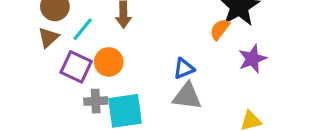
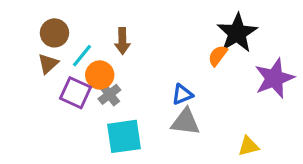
purple star: (252, 59) -> (274, 78), moved, size x1.4
orange circle: (109, 62) -> (100, 75), moved
gray cross: (96, 101) -> (109, 94), moved, turned -35

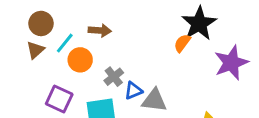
brown arrow: (122, 41) -> (100, 30), turned -85
purple square: (75, 93) -> (59, 99), moved
gray cross: (109, 94) -> (114, 77), moved
blue triangle: (182, 94) -> (133, 91), moved

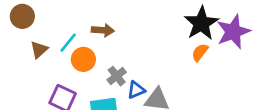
brown circle: (41, 23) -> (22, 16), moved
orange semicircle: (182, 43) -> (200, 52), moved
purple star: (231, 63) -> (233, 32), moved

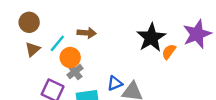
brown circle: (22, 16) -> (29, 22), moved
black star: (201, 23) -> (151, 38), moved
gray cross: (117, 76) -> (75, 72), moved

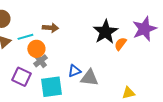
cyan line: (57, 43) -> (25, 37), turned 35

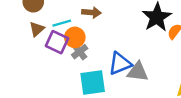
blue triangle: (74, 71) -> (120, 63), size x1.5
purple square: (21, 77) -> (57, 42), moved

